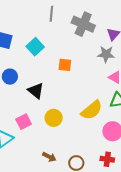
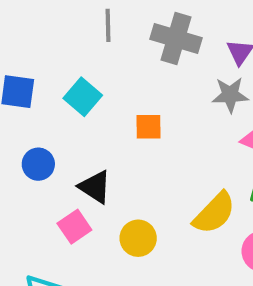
pink square: (24, 122) -> (74, 227), moved

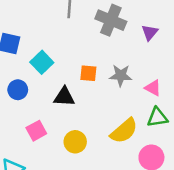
gray star: (230, 95) -> (121, 75), moved
cyan square: (83, 97) -> (42, 62), moved
black triangle: (95, 187) -> (64, 97), moved, turned -35

